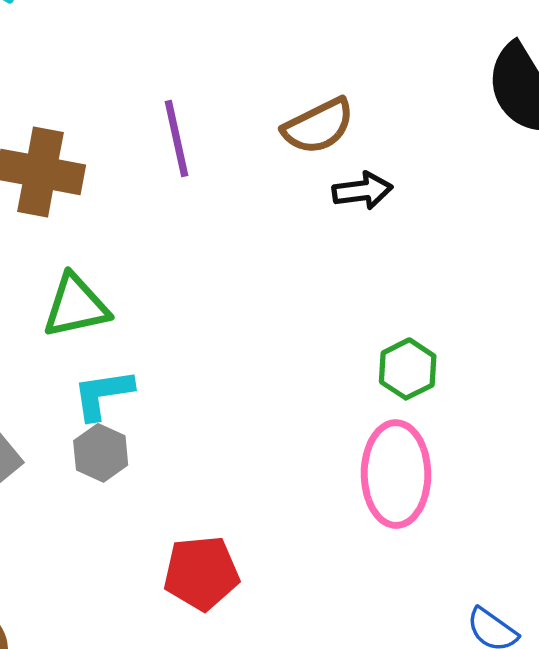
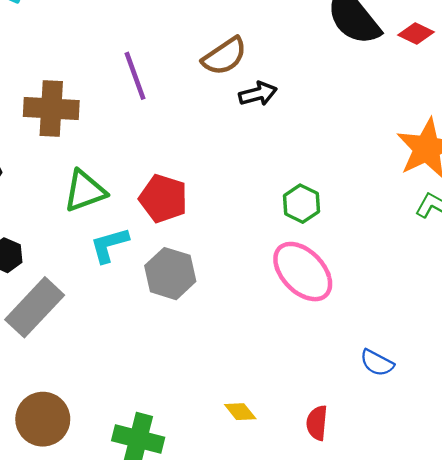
gray hexagon: (101, 453) -> (170, 274), moved, size x1.4
pink ellipse: (396, 474) -> (303, 272), turned -36
red pentagon: (201, 573) -> (163, 198), moved, turned 30

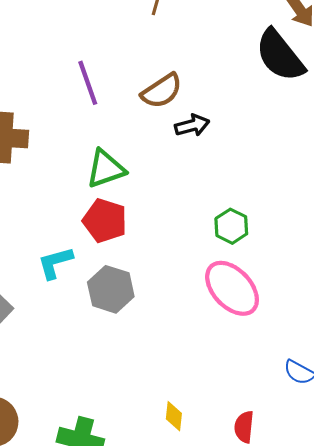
purple line: (135, 76) -> (88, 83), moved
green triangle: (85, 191) -> (106, 169), moved
yellow diamond: (240, 412) -> (174, 416), turned 44

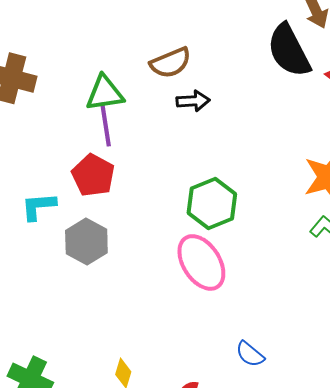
purple line: (88, 83) -> (105, 124), moved
green triangle: (106, 169) -> (105, 93), moved
green hexagon: (231, 226) -> (212, 203), size x1.5

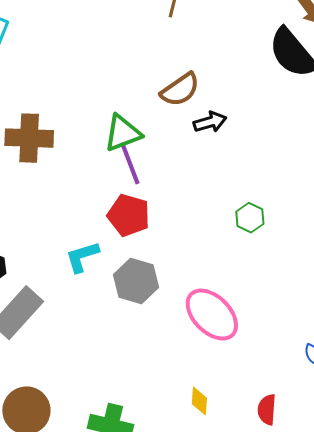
green hexagon: (212, 203) -> (250, 218), size x0.6
pink ellipse: (201, 262) -> (212, 315), moved

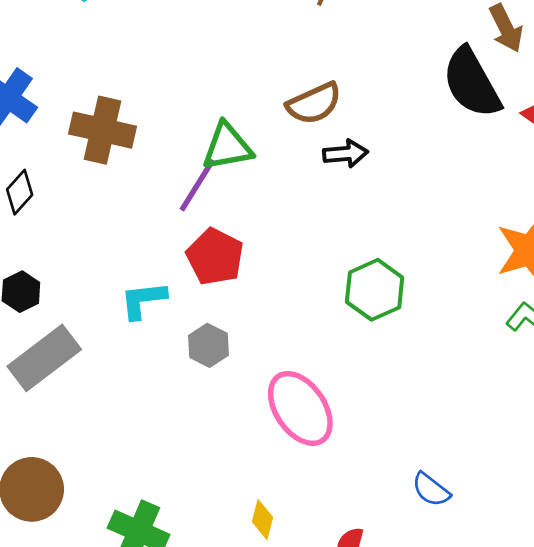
purple line: (130, 163) -> (197, 185), moved, turned 42
green hexagon: (250, 218) -> (375, 290), size x1.5
gray hexagon: (136, 281) -> (208, 345), size x0.7

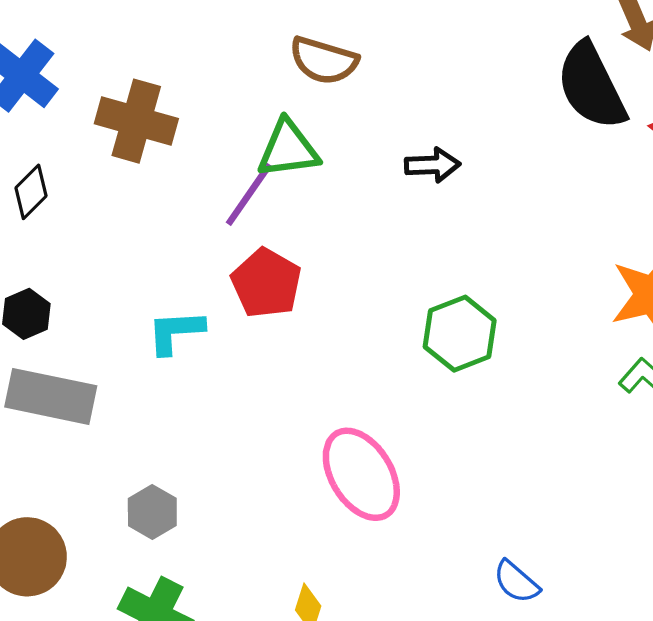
brown semicircle: (314, 103) -> (324, 60), moved, turned 38
gray hexagon: (208, 345) -> (152, 512), moved
gray rectangle: (44, 358) -> (51, 396), turned 46

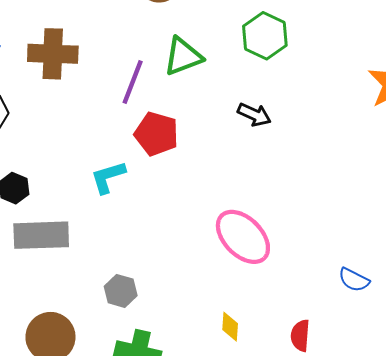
green triangle: (288, 149) -> (183, 56), moved
black arrow: (433, 165) -> (254, 115), moved, turned 40
green hexagon: (460, 334) -> (265, 36), moved

